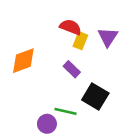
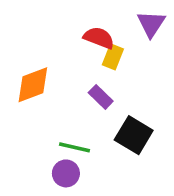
purple triangle: (108, 37) -> (151, 24), moved
green line: (66, 111) -> (75, 147), moved

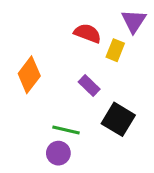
yellow rectangle: (113, 57) -> (115, 50), moved
orange diamond: (33, 85) -> (29, 75), turned -32

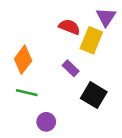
yellow rectangle: (115, 50) -> (91, 40), size x1.5
green line: (66, 130) -> (27, 93), moved

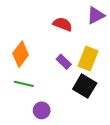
purple triangle: (106, 17) -> (96, 15), turned 30
yellow rectangle: (91, 40) -> (88, 58), moved

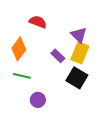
purple triangle: (96, 15) -> (79, 35), moved, turned -48
red semicircle: (63, 24) -> (38, 22), moved

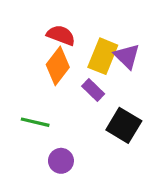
orange diamond: (19, 49) -> (58, 66), moved
yellow rectangle: (80, 53) -> (103, 56), moved

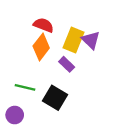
black square: (124, 125) -> (55, 98), moved
purple circle: (61, 161) -> (15, 115), moved

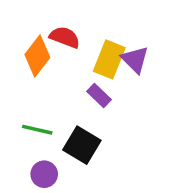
orange diamond: (41, 47) -> (37, 56), moved
purple circle: (15, 115) -> (44, 174), moved

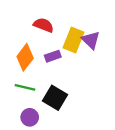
orange diamond: (37, 56) -> (25, 57), moved
purple rectangle: (99, 95) -> (53, 56), moved, turned -63

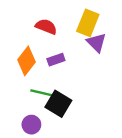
yellow rectangle: (73, 40) -> (88, 23), moved
green line: (25, 87) -> (41, 93), moved

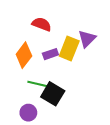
yellow rectangle: (88, 23) -> (69, 49), moved
purple triangle: (96, 42) -> (87, 39), turned 30

